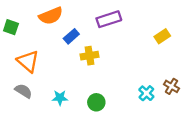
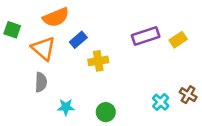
purple rectangle: (109, 19) -> (146, 36), moved
orange triangle: (28, 61) -> (43, 48), moved
gray semicircle: (23, 91) -> (41, 82), moved, turned 60

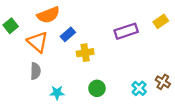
green square: (12, 30) -> (11, 26), turned 32
yellow rectangle: (178, 40) -> (161, 21), moved
green circle: (106, 112) -> (97, 88), moved

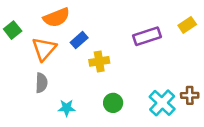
orange triangle: (38, 42) -> (44, 49), turned 30
brown cross: (163, 82) -> (190, 95), turned -32
cyan cross: (139, 88) -> (162, 103), size x1.5

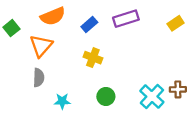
purple rectangle: (147, 36) -> (126, 19), moved
blue rectangle: (79, 40) -> (89, 25), moved
yellow cross: (99, 61) -> (93, 58), turned 30

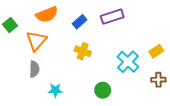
yellow rectangle: (176, 23) -> (156, 51), moved
green circle: (106, 96) -> (103, 90), moved
cyan cross: (152, 96) -> (128, 62), moved

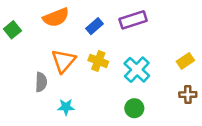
orange triangle: (36, 41) -> (63, 61), moved
cyan cross: (128, 62) -> (137, 70), moved
green circle: (103, 90) -> (134, 108), moved

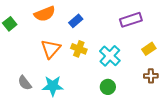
purple rectangle: (133, 20) -> (131, 20), moved
gray semicircle: (41, 82) -> (25, 83), moved, turned 140
cyan star: (66, 107) -> (53, 86), size x1.5

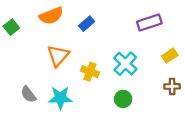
yellow cross: (79, 49) -> (90, 72), moved

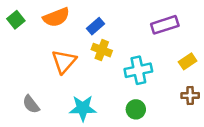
green square: (11, 27) -> (16, 20), moved
cyan cross: (125, 64) -> (138, 70), turned 35
yellow cross: (90, 72) -> (102, 50), moved
cyan star: (60, 98) -> (83, 108), moved

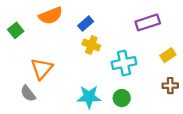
green square: (16, 20) -> (16, 30), moved
orange triangle: (64, 61) -> (42, 69), moved
cyan star: (83, 108) -> (89, 97), moved

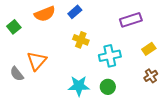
blue rectangle: (86, 24) -> (75, 12), moved
brown cross: (170, 86) -> (151, 76), turned -32
gray semicircle: (28, 93) -> (17, 74), moved

